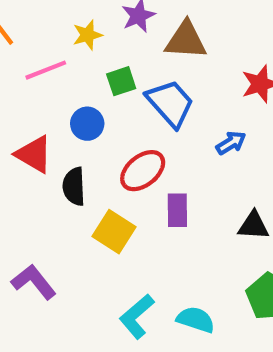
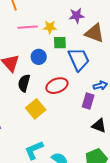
yellow star: (88, 35) -> (50, 27), moved
purple rectangle: (177, 210) -> (88, 101), moved

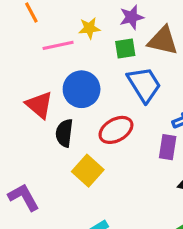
yellow star: (50, 27) -> (89, 28), moved
green square: (60, 43) -> (125, 49), moved
blue circle: (39, 57) -> (82, 89), size x1.5

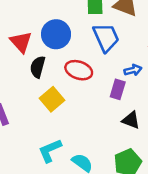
red ellipse: (116, 130) -> (79, 70), turned 40

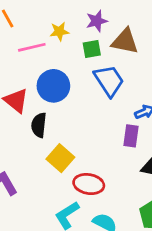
red ellipse: (79, 70) -> (89, 184), moved

